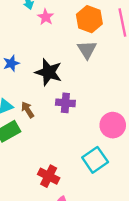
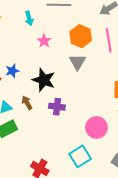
pink star: (46, 17) -> (44, 41), moved
brown arrow: (28, 110) -> (27, 103), moved

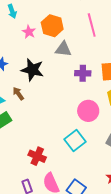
orange hexagon: (81, 36) -> (52, 26), moved
gray triangle: (77, 62) -> (63, 49), turned -48
purple cross: (57, 107) -> (83, 73), moved

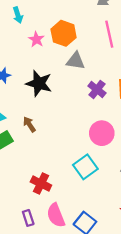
purple cross: (83, 73) -> (97, 89), turned 35
brown arrow: (18, 94) -> (29, 124), moved

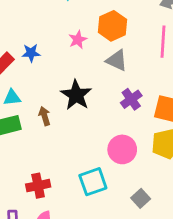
pink star: (36, 39) -> (78, 40), moved
black star: (39, 83) -> (76, 95), moved
red cross: (41, 184) -> (38, 186), turned 36

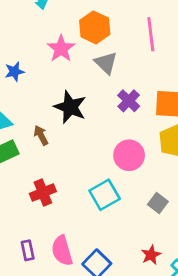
pink star: (78, 40) -> (61, 49), size x1.4
gray triangle: (117, 60) -> (106, 63), turned 30
red cross: (38, 186) -> (43, 192), moved

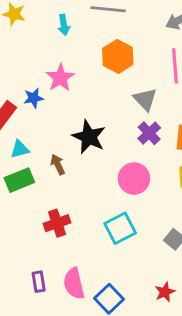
pink star: (61, 49) -> (60, 78), moved
gray triangle: (106, 63) -> (145, 99), moved
pink circle: (129, 155) -> (134, 179), moved

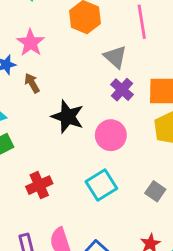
black star: (89, 137) -> (68, 117), moved
brown arrow: (58, 164) -> (32, 83), moved

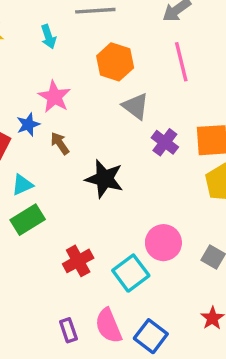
gray triangle: (115, 57) -> (136, 106), moved
pink circle: (111, 135) -> (163, 243), moved
cyan square: (101, 185) -> (131, 273), moved

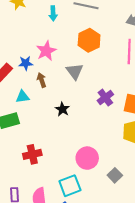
gray triangle: (136, 106) -> (75, 71), moved
black star: (104, 179) -> (62, 109), size x0.6
cyan triangle: (22, 185) -> (22, 97), moved
cyan square: (131, 273) -> (70, 186), moved

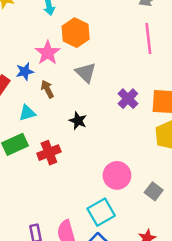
orange hexagon: (89, 40) -> (76, 33), moved
red cross: (32, 154) -> (49, 153), moved

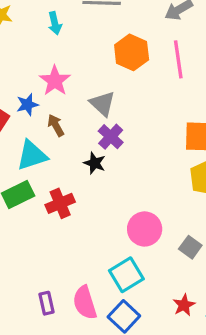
orange hexagon: (76, 33) -> (132, 52), moved
purple cross: (128, 99) -> (111, 137), moved
cyan triangle: (27, 113) -> (32, 155), size x1.5

